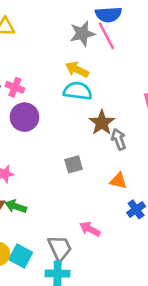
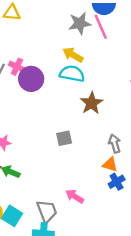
purple circle: (24, 117) -> (31, 79), moved
gray arrow: (119, 139) -> (115, 144), moved
orange triangle: (118, 181) -> (110, 164), moved

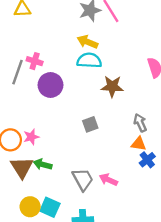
purple circle: (31, 79) -> (50, 85), moved
brown star: (92, 103) -> (112, 86), turned -30
gray trapezoid: (47, 211) -> (83, 179), moved

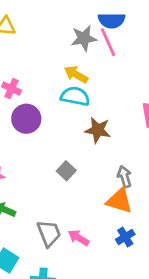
gray square: (90, 124) -> (66, 171), turned -35
orange triangle: (139, 144) -> (119, 201), size x1.5
blue cross: (147, 160) -> (125, 237), moved

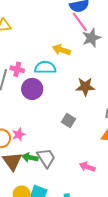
gray star: (84, 38) -> (91, 38), moved
cyan semicircle: (75, 96) -> (45, 68), moved
gray trapezoid: (49, 233) -> (46, 158), moved

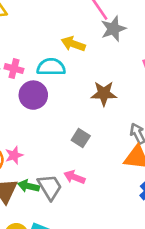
pink arrow: (87, 167) -> (74, 177), moved

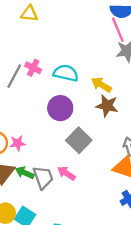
yellow arrow: (73, 44) -> (101, 85), moved
purple circle: (33, 95) -> (60, 108), moved
gray square: (81, 138) -> (79, 140), size x1.5

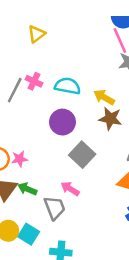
yellow triangle: (29, 14) -> (37, 34), moved, turned -42
gray trapezoid: (43, 177) -> (55, 208), moved

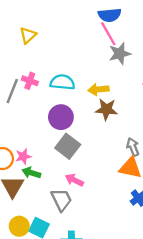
yellow arrow: (104, 97) -> (98, 90), turned -30
gray square: (82, 155) -> (68, 146), moved
green arrow: (27, 189) -> (31, 173), moved

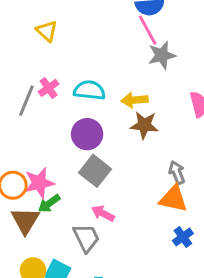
yellow triangle: (28, 35) -> (47, 31), turned -36
pink cross: (30, 81) -> (49, 88), turned 35
pink star: (23, 156) -> (39, 183), size x1.5
green arrow: (31, 173) -> (49, 203), turned -54

